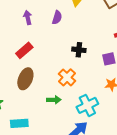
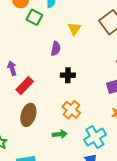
purple arrow: (28, 18) -> (12, 68), moved
black cross: (79, 50) -> (68, 75), moved

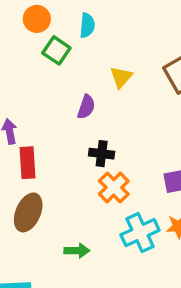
red rectangle: (25, 86) -> (27, 163), turned -54
orange cross: (71, 110) -> (114, 187), moved
cyan cross: (95, 137) -> (140, 233), moved

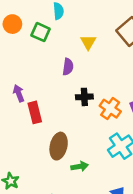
orange circle: (37, 19) -> (12, 24), moved
orange cross: (114, 187) -> (110, 109), moved
brown ellipse: (28, 212) -> (59, 146), moved

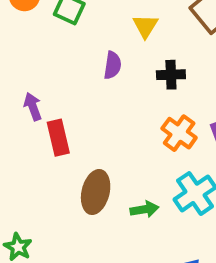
black cross: (84, 97) -> (171, 75), moved
green arrow: (80, 166) -> (144, 209), moved

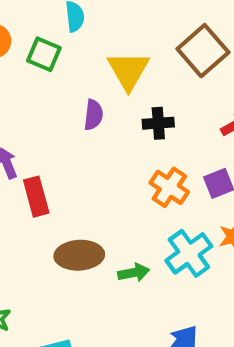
yellow triangle: (145, 26) -> (128, 71), size x1.5
brown ellipse: (96, 192) -> (79, 255), turned 75

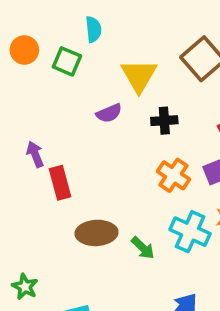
purple semicircle: (93, 115) -> (109, 113), turned 60
cyan cross: (189, 253) -> (190, 232), turned -30
green arrow: (134, 273) -> (143, 248), turned 55

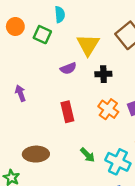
red rectangle: (60, 183) -> (67, 112), moved
cyan cross: (190, 232) -> (118, 162), moved
brown ellipse: (96, 233) -> (36, 154), moved

